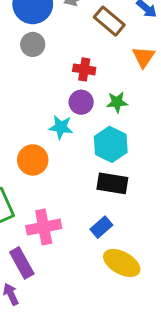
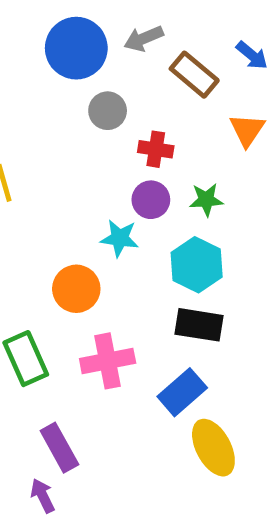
gray circle: (33, 44) -> (108, 111), moved
pink cross: (44, 227) -> (108, 361), moved
blue rectangle: (101, 227) -> (182, 392), size x1.4
yellow ellipse: (122, 263) -> (213, 448), turned 33

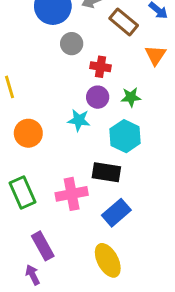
orange circle: (76, 289) -> (28, 133), moved
black rectangle: (199, 325) -> (106, 172), moved
yellow ellipse: (213, 448) -> (108, 260), moved

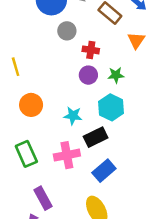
cyan star: (79, 120) -> (73, 116), moved
black rectangle: (106, 172) -> (96, 137), turned -35

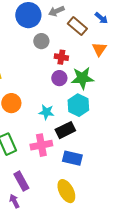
green star: (116, 75) -> (82, 78), size x1.6
blue rectangle: (104, 171) -> (72, 158), turned 54

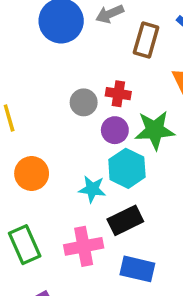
brown rectangle: (77, 26) -> (146, 40), turned 66
gray circle: (41, 41) -> (84, 102), moved
cyan hexagon: (78, 105) -> (127, 168), moved

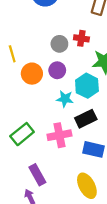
purple circle: (115, 130) -> (57, 70), moved
orange circle: (32, 174) -> (32, 74), moved
green rectangle: (25, 245) -> (22, 134), turned 75

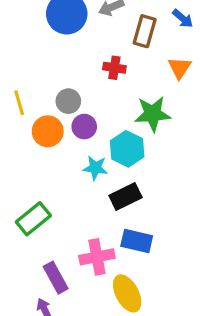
red cross: (81, 38) -> (114, 68), moved
gray circle: (59, 44) -> (68, 101), moved
pink cross: (59, 135) -> (97, 257), moved

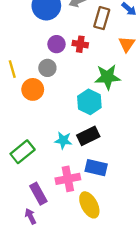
purple circle: (84, 127) -> (56, 44), moved
cyan star: (95, 168) -> (63, 140), moved

